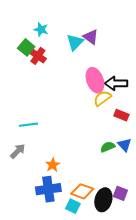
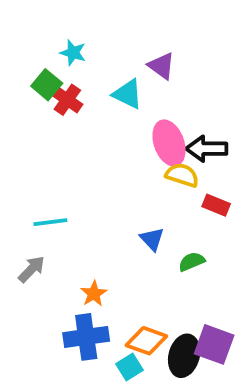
cyan triangle: (75, 42) -> (128, 94), moved, turned -48
yellow semicircle: (102, 98) -> (182, 175), turned 54
blue triangle: (125, 145) -> (152, 239), moved
purple square: (120, 193) -> (214, 344), size x1.5
cyan square: (73, 206) -> (129, 367), turned 32

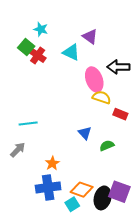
black arrow: (207, 149) -> (118, 67), moved

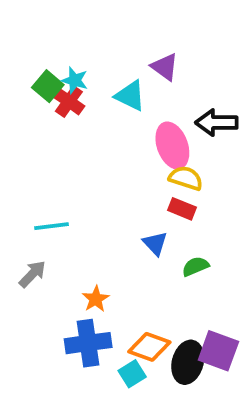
cyan star: (41, 29) -> (75, 80), moved
red rectangle: (120, 114) -> (182, 209), moved

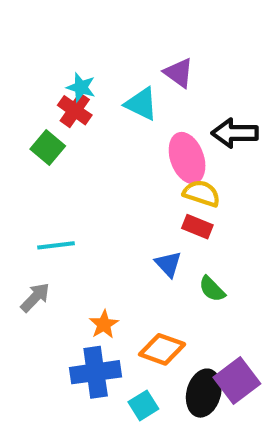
green square: (48, 86) -> (48, 148), moved
green semicircle: (195, 266) -> (212, 289), turned -112
orange diamond: (149, 347) -> (162, 349), moved
purple square: (218, 351) -> (237, 381), turned 33

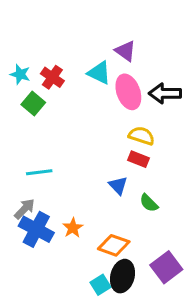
cyan star: (81, 87) -> (20, 74), moved
pink ellipse: (187, 158) -> (128, 92), moved
blue cross: (96, 372) -> (36, 229), moved, turned 36
black ellipse: (204, 393) -> (123, 276), moved

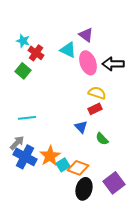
cyan star: (20, 74) -> (23, 41), moved
red rectangle: (139, 159) -> (95, 109), turned -48
orange star: (73, 228) -> (50, 156), size x1.5
cyan square: (101, 285) -> (63, 165), moved

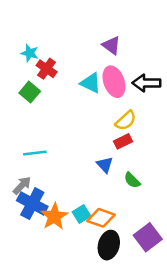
cyan triangle: (68, 50) -> (91, 83), moved
yellow semicircle: (97, 93) -> (126, 121), turned 120
orange star: (50, 156) -> (54, 217), moved

